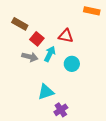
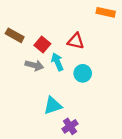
brown rectangle: (20, 24) -> (15, 35), moved
cyan arrow: (50, 54) -> (57, 62), turned -49

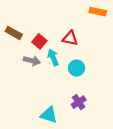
cyan triangle: (53, 106) -> (49, 115), moved, turned 36
purple cross: (70, 126) -> (79, 102), moved

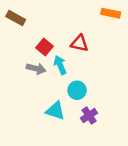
brown rectangle: (14, 33) -> (16, 18), moved
cyan circle: (77, 68) -> (77, 90), moved
cyan triangle: (49, 115) -> (55, 111), moved

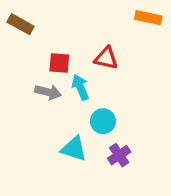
red square: (45, 47) -> (59, 63), turned -35

